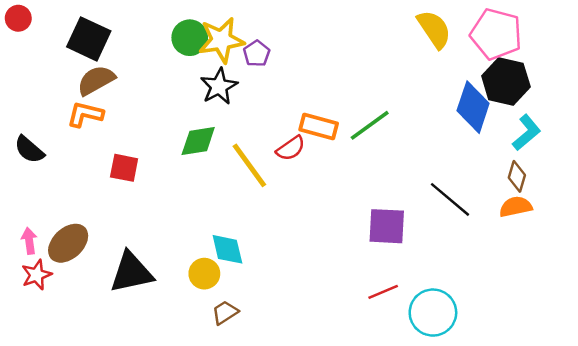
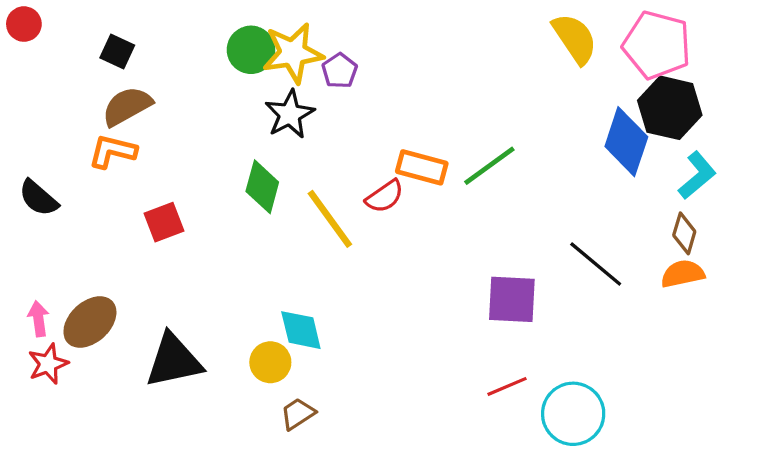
black square: (89, 39) -> (117, 51), size x0.6
green diamond: (198, 141) -> (262, 187), turned -66
red square: (124, 168) -> (164, 222), turned -32

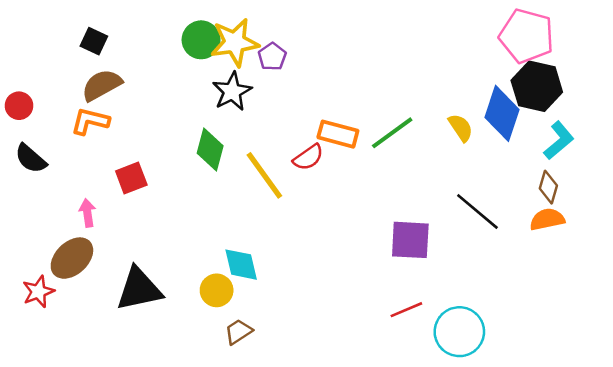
red circle: (24, 24) -> (19, 106), moved
yellow semicircle: (575, 39) -> (461, 128), moved, size x0.7
pink arrow: (38, 319) -> (87, 213), moved

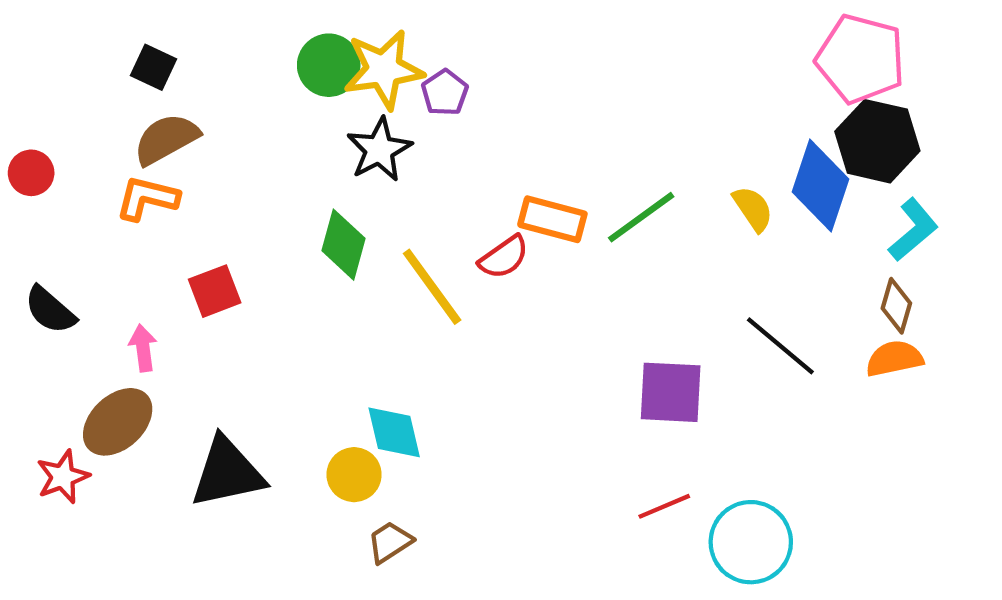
black semicircle: (31, 159) -> (50, 310), moved

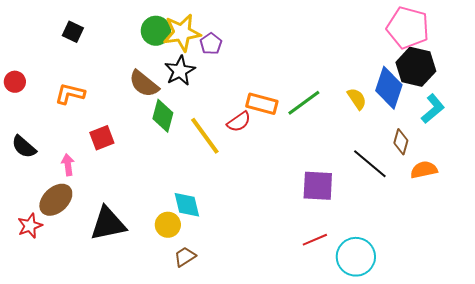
brown semicircle: (166, 139) -> (144, 84), moved, turned -112
brown diamond: (896, 306) -> (401, 142), moved

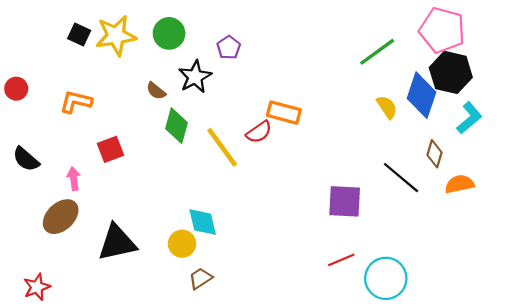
yellow star: (182, 33) -> (116, 36), moved
brown semicircle: (144, 84) -> (156, 91), size x0.6
green line: (304, 103) -> (377, 52), moved
red star: (30, 226) -> (37, 287), moved

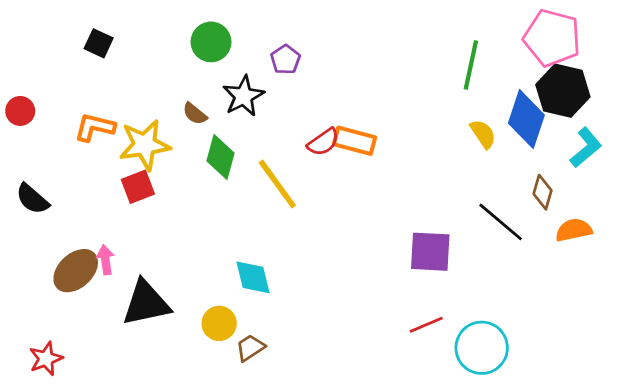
yellow star: (116, 36) -> (145, 145), moved
green line: (377, 52) -> (471, 65), turned -42
red semicircle: (259, 132) -> (323, 142), moved
pink arrow: (74, 179) -> (105, 260), moved
yellow circle: (182, 244) -> (219, 323), moved

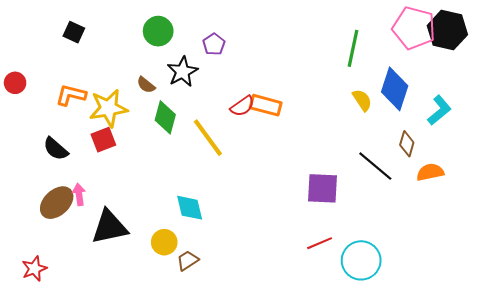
black hexagon: (563, 91) -> (447, 30), moved
black semicircle: (32, 199) -> (56, 149), moved

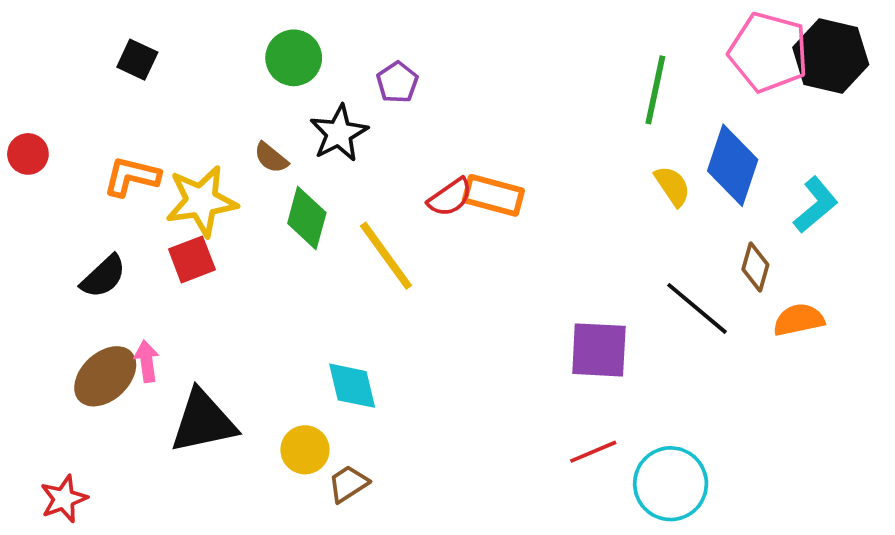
black semicircle: (56, 149) -> (103, 276), turned -84

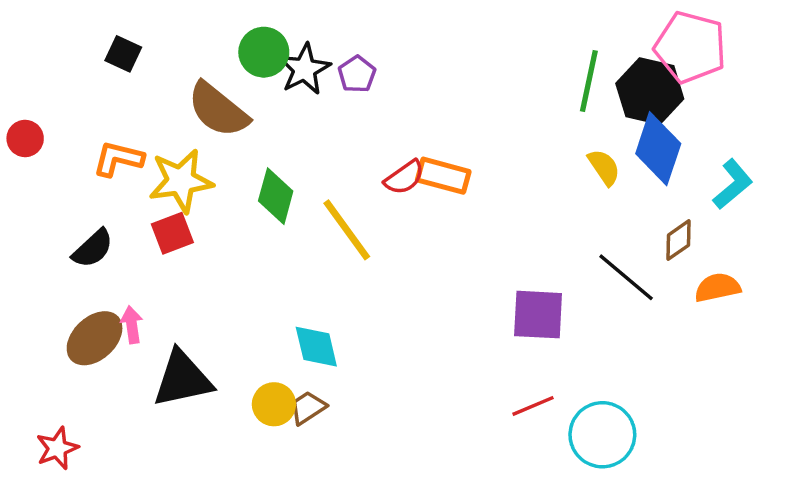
black hexagon: (831, 56) -> (650, 91), moved
black star: (339, 133) -> (304, 69), moved
brown semicircle: (271, 158) -> (218, 110), moved, size x2.0
brown diamond: (755, 267) -> (679, 240), turned 39
brown trapezoid: (348, 484) -> (308, 408), moved

